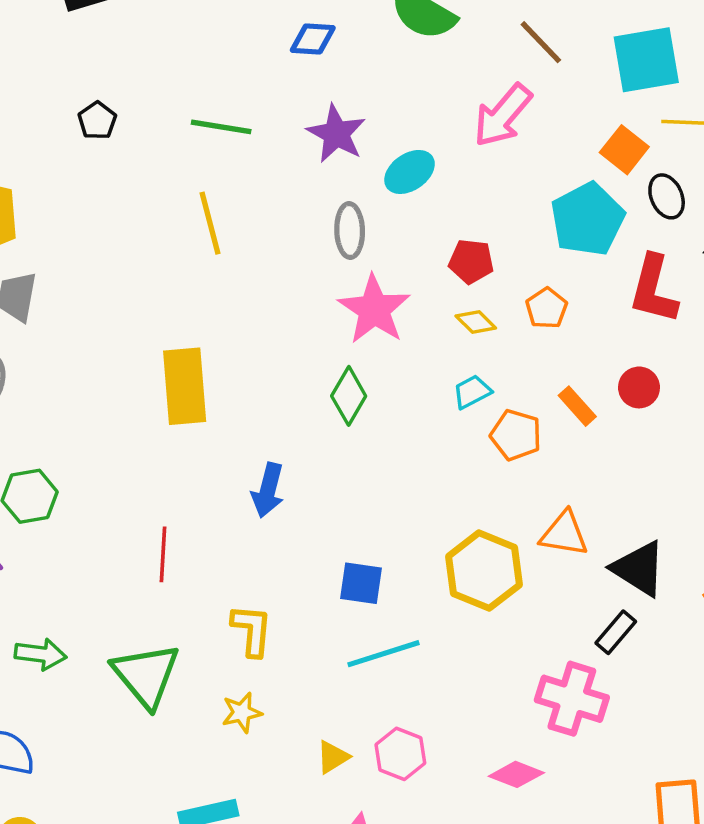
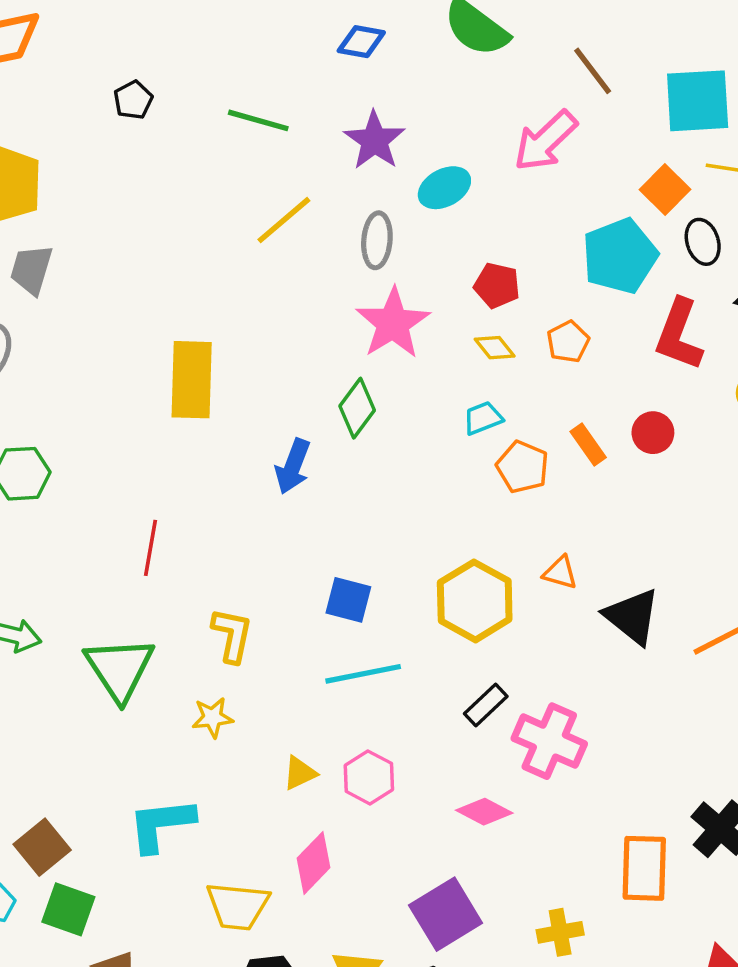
yellow line: (210, 223) -> (284, 220), moved, turned 58
blue arrow: (268, 490) -> (293, 466), moved
orange triangle: (564, 534) -> (560, 573), size x0.7
black rectangle: (616, 632) -> (486, 705), moved

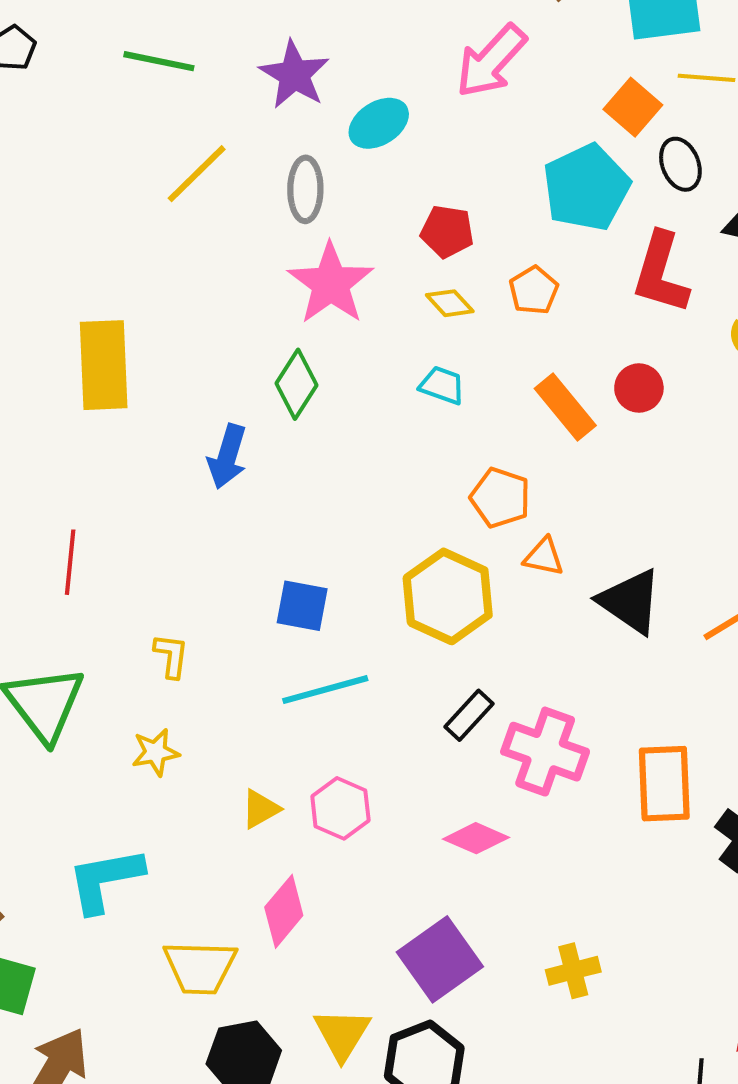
cyan trapezoid: (483, 418) -> (442, 385), turned 45
orange rectangle: (588, 444) -> (565, 407), size x1.4
orange pentagon: (523, 467) -> (500, 498), moved
yellow L-shape: (232, 635) -> (171, 656), size x0.7
orange rectangle: (644, 868) -> (664, 784), moved

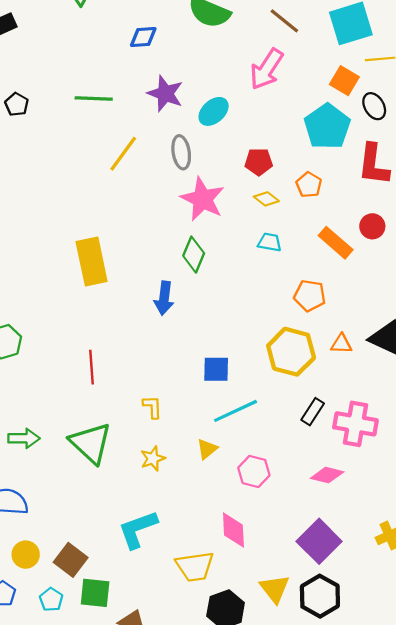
orange triangle: (544, 557) -> (341, 344), moved
yellow triangle: (260, 809) -> (207, 449), moved
pink diamond: (284, 911) -> (233, 530), turned -33

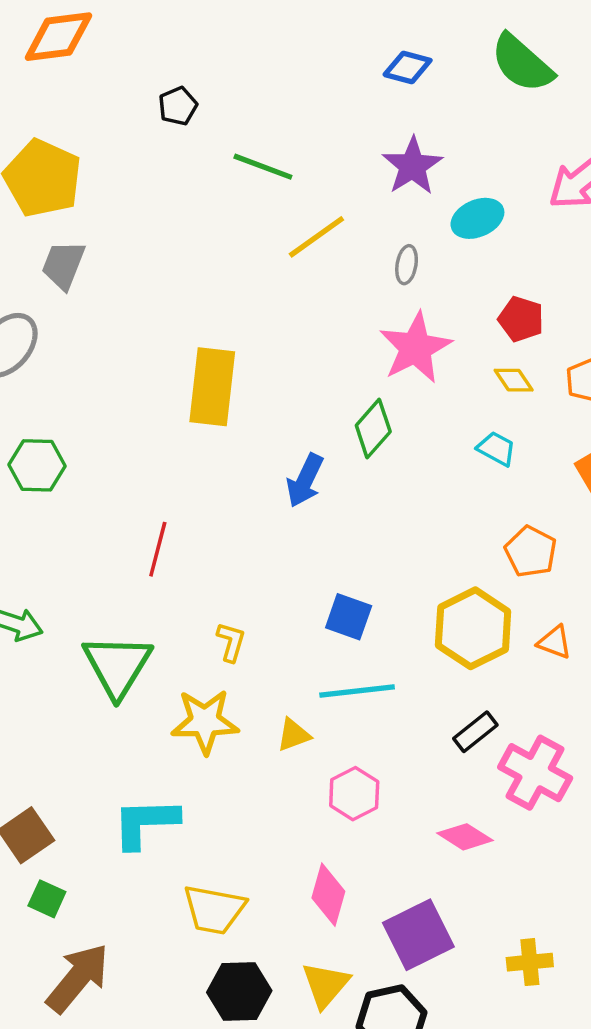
green line: (94, 98) -> (263, 167), moved
gray ellipse: (181, 152) -> (407, 265), size x0.7
yellow star: (153, 458) -> (205, 722), size x1.6
pink diamond: (233, 530) -> (328, 895), moved
green square: (95, 593) -> (47, 899), size x0.7

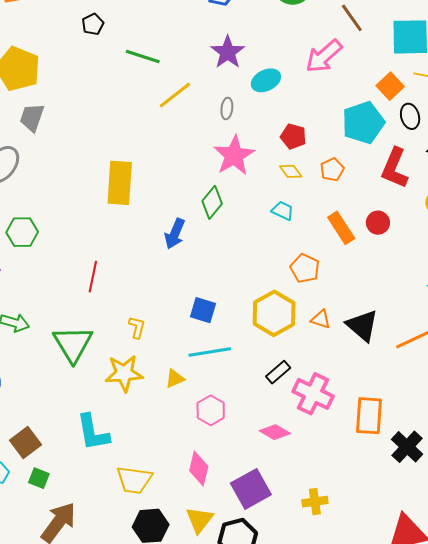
cyan L-shape: (145, 823) -> (93, 432), turned -96

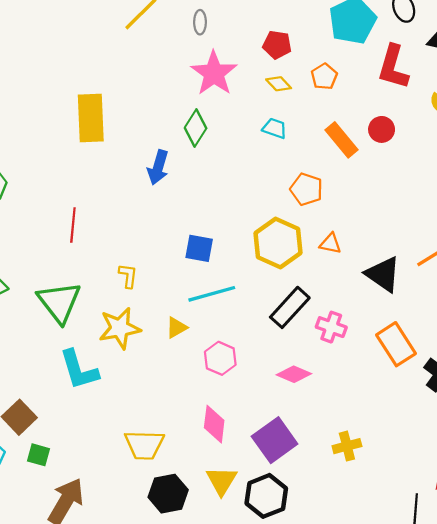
black triangle: (362, 326) -> (383, 274), moved
black rectangle: (278, 372) -> (290, 307), size x1.5
pink cross: (313, 394) -> (331, 327), size x0.7
orange rectangle: (369, 416) -> (396, 344), turned -30
cyan L-shape: (93, 432) -> (79, 370), moved

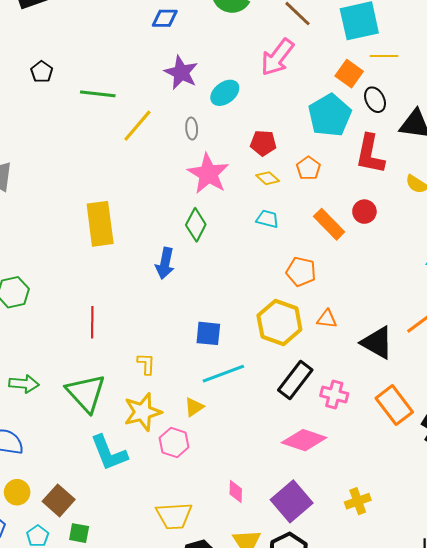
pink hexagon: (220, 358) -> (174, 443), moved
pink diamond: (294, 374) -> (304, 440), size x1.4
pink diamond: (214, 424) -> (236, 492), size x0.7

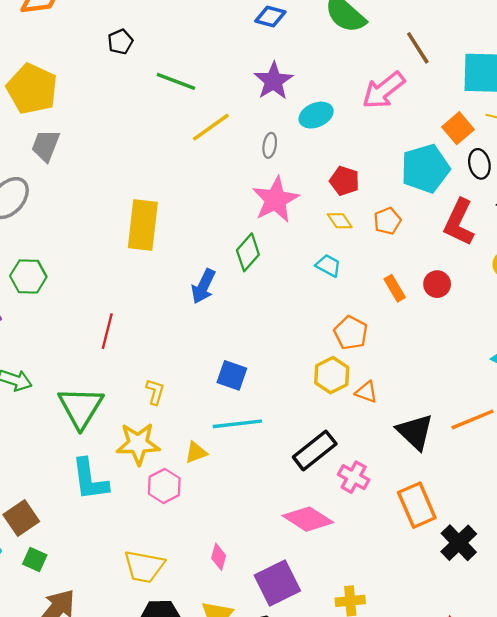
orange rectangle: (329, 224) -> (395, 288), size x0.7
yellow hexagon: (279, 323) -> (332, 375), moved, size x0.7

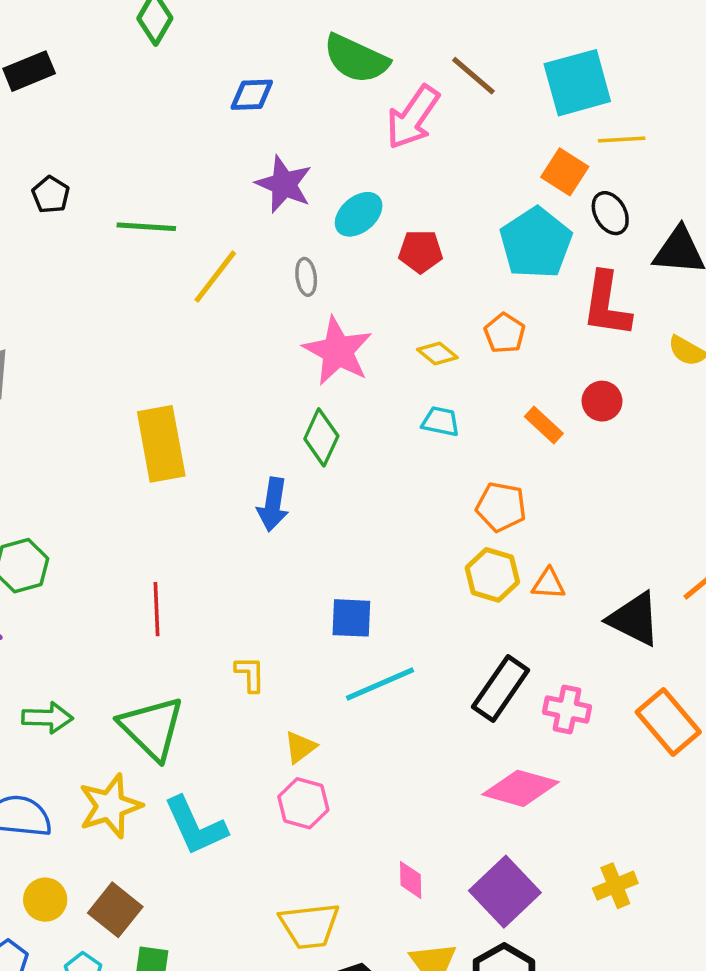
pink arrow: (384, 90) -> (413, 117), moved
red pentagon: (345, 181) -> (421, 251), moved
yellow star: (138, 444) -> (110, 806), moved
yellow triangle: (196, 452) -> (300, 747), moved

